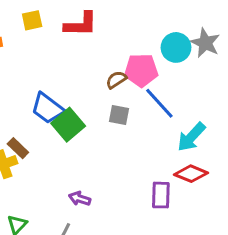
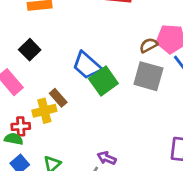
gray square: (119, 115) -> (148, 76), size x1.6
purple arrow: (80, 199) -> (107, 158), moved

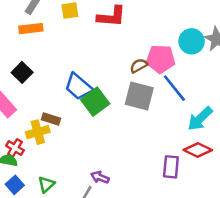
brown rectangle: (58, 98) -> (51, 119), turned -30
red cross: (21, 126) -> (15, 148), turned 36

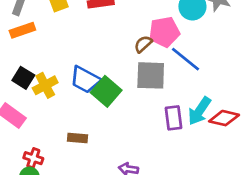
brown rectangle: (51, 119) -> (77, 138), moved
cyan arrow: (200, 119) -> (199, 111), moved
yellow cross: (38, 132) -> (45, 85), moved
purple rectangle: (171, 167) -> (173, 118), moved

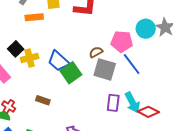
orange rectangle: (22, 30) -> (34, 17), moved
brown semicircle: (143, 44) -> (96, 52), moved
cyan arrow: (199, 111) -> (132, 103), turned -75

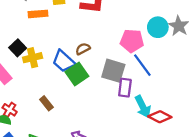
brown semicircle: (96, 52) -> (83, 49), moved
brown rectangle: (43, 100) -> (46, 103), turned 32
purple rectangle: (113, 103) -> (125, 88), moved

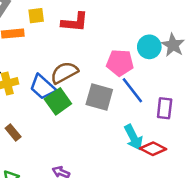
brown semicircle: (83, 49) -> (64, 73), size x1.6
purple rectangle: (125, 88) -> (165, 108), moved
brown rectangle: (46, 103) -> (13, 132), moved

